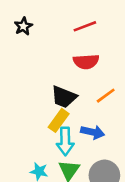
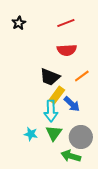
yellow rectangle: (59, 120) -> (57, 95), moved
blue arrow: (93, 132) -> (72, 104), turned 30

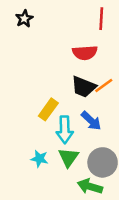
red line: (66, 23) -> (101, 19), moved, turned -66
black trapezoid: (50, 77) -> (84, 87), moved
yellow rectangle: (57, 95) -> (48, 109), moved

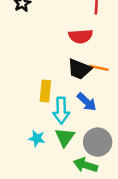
orange line: (104, 85) -> (99, 68), turned 48
yellow rectangle: (48, 109) -> (45, 91), turned -30

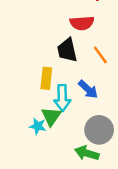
orange line: (99, 68) -> (100, 55), turned 42
black trapezoid: (79, 69) -> (67, 50), moved, turned 55
green triangle: (65, 137) -> (51, 116), moved

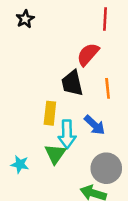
red semicircle: (82, 23) -> (88, 54), turned 135
orange line: (100, 55) -> (108, 88), turned 30
cyan star: (38, 126) -> (20, 164), moved

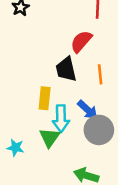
gray circle: (106, 168) -> (99, 130), moved

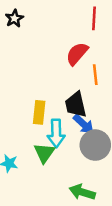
black trapezoid: (66, 69) -> (76, 105), moved
orange line: (100, 74) -> (95, 75), moved

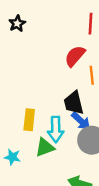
yellow rectangle: (39, 112) -> (29, 120), moved
green triangle: (44, 153) -> (45, 147), turned 35

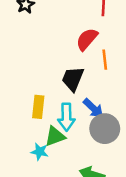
black trapezoid: (74, 103) -> (73, 79), moved, turned 35
cyan star: (12, 157) -> (40, 152), moved

